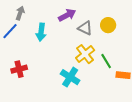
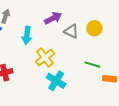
yellow cross: (85, 54) -> (45, 58), moved
green line: (106, 61) -> (92, 65), turned -42

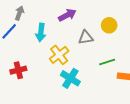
gray triangle: (71, 31) -> (86, 38), moved, turned -35
green line: (92, 65) -> (107, 62), turned -35

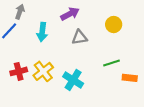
gray triangle: (86, 38) -> (80, 37), moved
yellow cross: (59, 55) -> (43, 71), moved

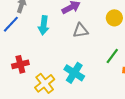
green line: (112, 63) -> (112, 56), turned -35
yellow cross: (43, 71) -> (45, 83), moved

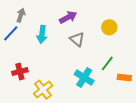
gray triangle: (81, 31) -> (77, 39), turned 49
cyan cross: (74, 73) -> (84, 78), moved

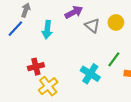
gray triangle: (77, 39) -> (92, 26), moved
red cross: (20, 72) -> (36, 67), moved

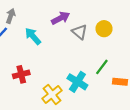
cyan arrow: (47, 30) -> (33, 36), turned 132
yellow cross: (48, 86) -> (52, 94), moved

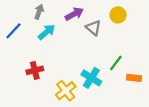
gray arrow: (11, 16) -> (39, 12), moved
yellow circle: (104, 29) -> (118, 15), moved
cyan arrow: (33, 36) -> (47, 32), turned 90

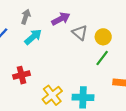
yellow circle: (118, 15) -> (103, 37), moved
green line: (116, 63) -> (102, 58), moved
cyan cross: (91, 78) -> (83, 97), moved, turned -30

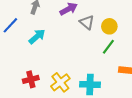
cyan arrow: (33, 37) -> (37, 37), moved
red cross: (21, 75) -> (31, 79), moved

